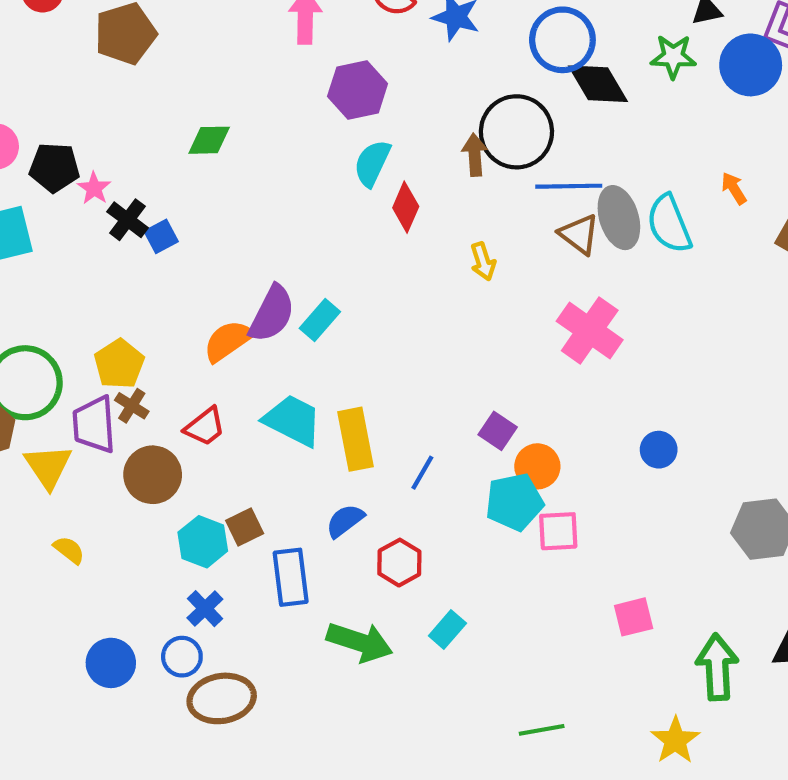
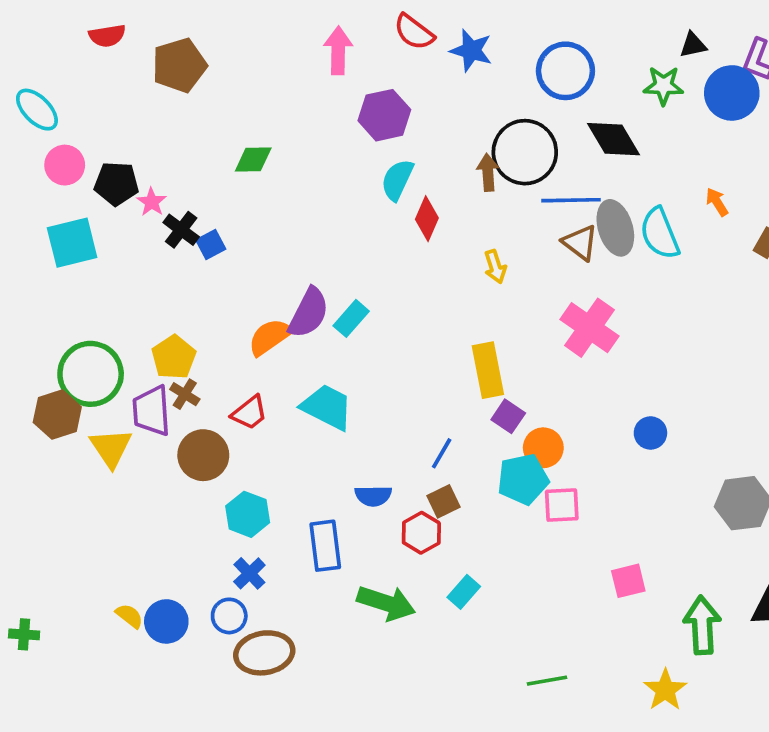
black diamond: (598, 84) -> (614, 139), moved
yellow rectangle: (355, 439) -> (488, 370), moved
blue semicircle: (345, 521) -> (373, 496), turned -144
brown square: (245, 527) -> (444, 501), moved
yellow semicircle: (69, 550) -> (129, 616), moved

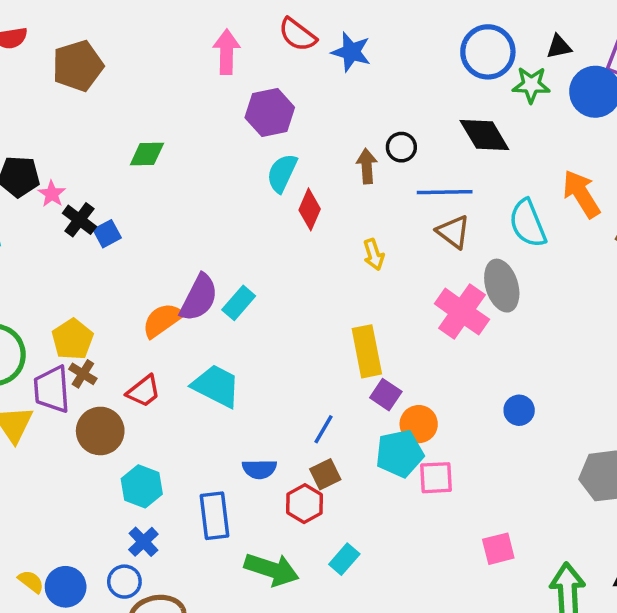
blue circle: (565, 71) -> (488, 52), moved
black circle: (525, 152) -> (401, 147), size x0.5
orange arrow: (717, 202) -> (581, 194), size x1.8
gray ellipse: (615, 228) -> (502, 286), moved

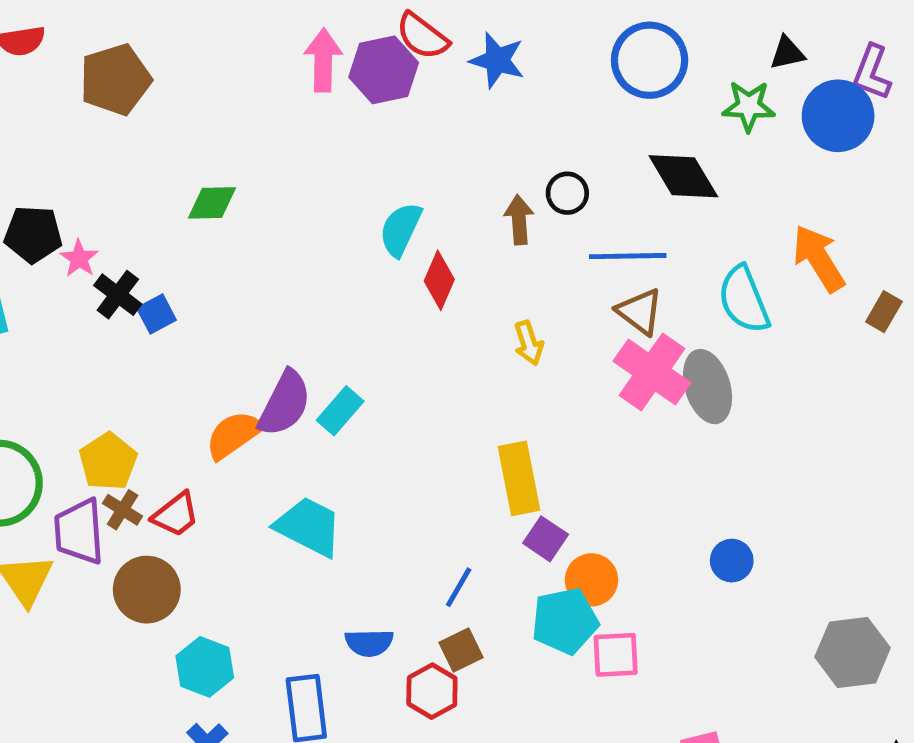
blue circle: (488, 52) -> (650, 60), moved
purple hexagon: (270, 113) -> (384, 70), moved
pink cross: (462, 312) -> (652, 372), moved
red trapezoid: (143, 391) -> (176, 515), moved

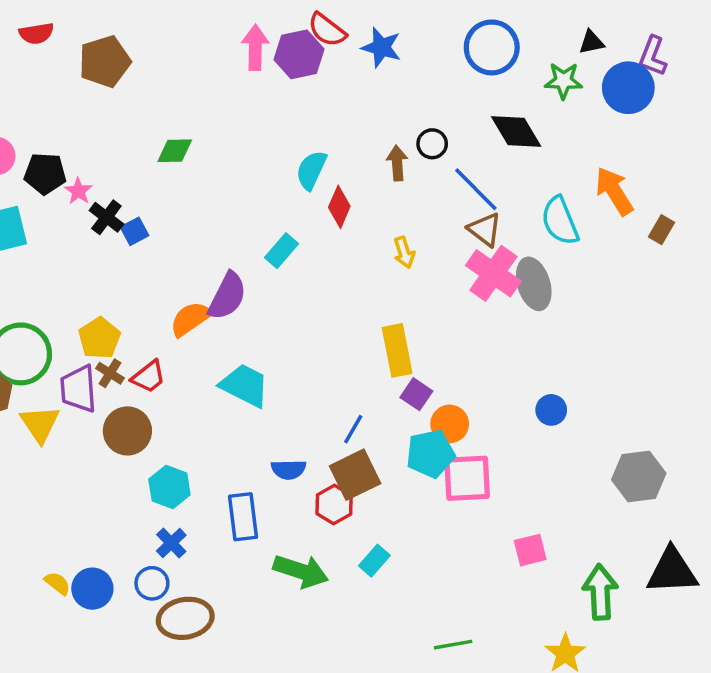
blue line: (628, 256) -> (476, 189), turned 46
cyan rectangle: (340, 411) -> (282, 251), moved
brown square: (461, 650) -> (355, 475), size x1.6
pink square: (616, 655) -> (467, 478), size x1.4

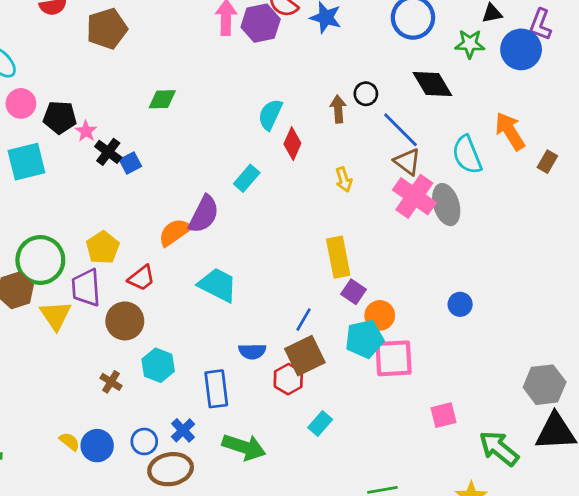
brown cross: (110, 373) -> (111, 382), moved
gray hexagon: (639, 476) -> (545, 385), moved
blue cross: (171, 543) -> (183, 430), moved
green arrow: (301, 571) -> (244, 447), moved
green arrow: (600, 592) -> (499, 448), turned -48

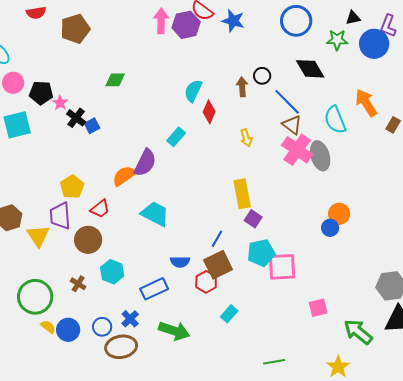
green circle: (40, 260) -> (35, 297), moved
orange circle: (380, 315) -> (339, 214), moved
blue rectangle: (216, 389) -> (154, 289), turned 72

